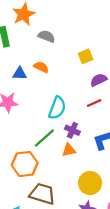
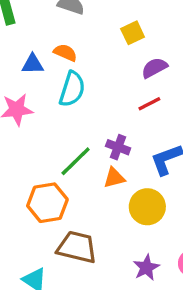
cyan semicircle: (57, 108) -> (72, 89), moved
yellow circle: (90, 183) -> (147, 207), moved

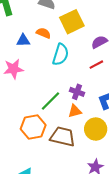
yellow square: (133, 33) -> (72, 22), moved, size x1.6
cyan semicircle: (72, 89) -> (60, 55), moved
brown trapezoid: (77, 247) -> (63, 137), moved

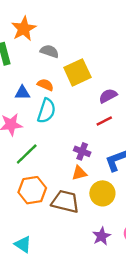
cyan semicircle: (60, 55) -> (46, 111), moved
green line: (51, 101) -> (27, 154), moved

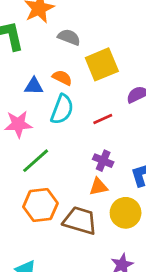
red line: (104, 121) -> (103, 119), moved

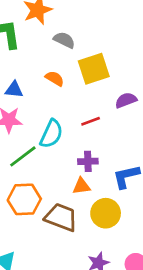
blue triangle: (34, 86) -> (14, 90), moved
cyan semicircle: (62, 109) -> (51, 134), moved
purple cross: (103, 161) -> (88, 161), turned -30

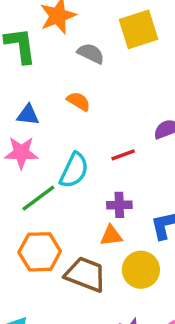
yellow square: (94, 69) -> (138, 29), moved

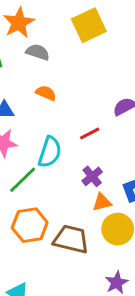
gray semicircle: (91, 53) -> (38, 52), moved
purple cross: (119, 205) -> (92, 176), turned -30
orange triangle: (111, 236) -> (102, 202), moved

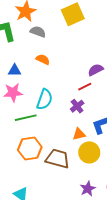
red line: (90, 134) -> (85, 87), moved
purple cross: (92, 176) -> (77, 106), moved
green line: (23, 180) -> (26, 118), turned 30

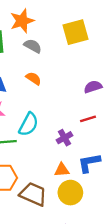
purple semicircle: (96, 70) -> (93, 87), moved
red line: (85, 87) -> (88, 119), moved

